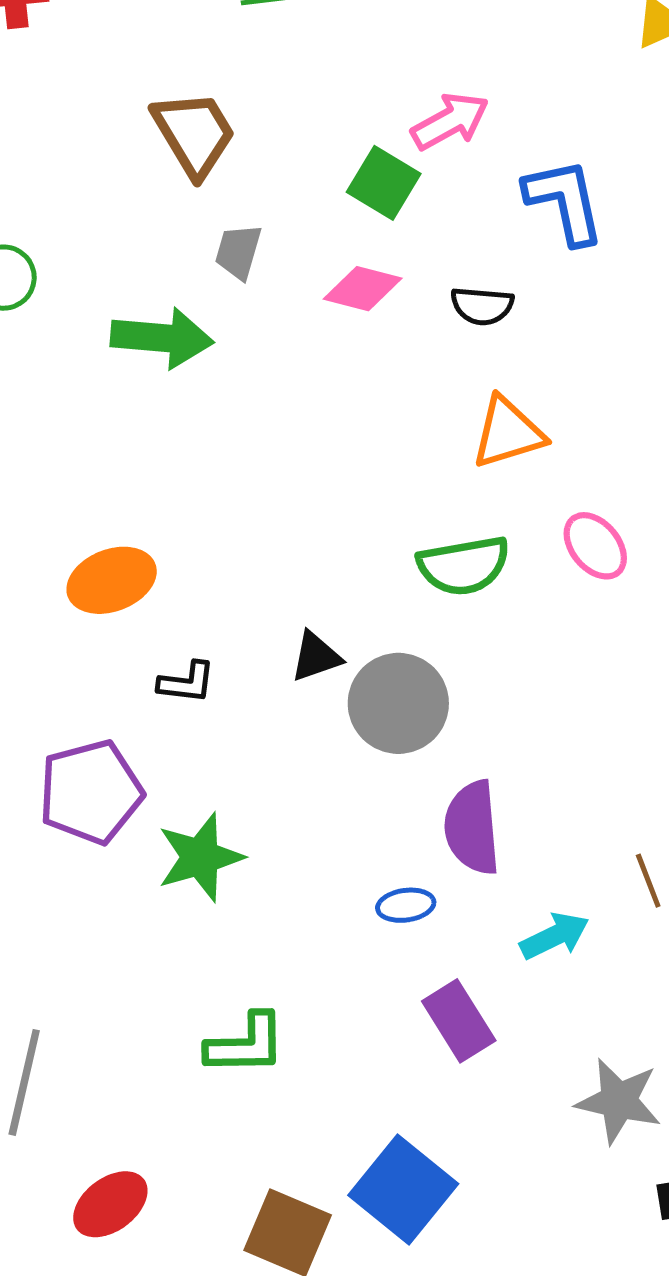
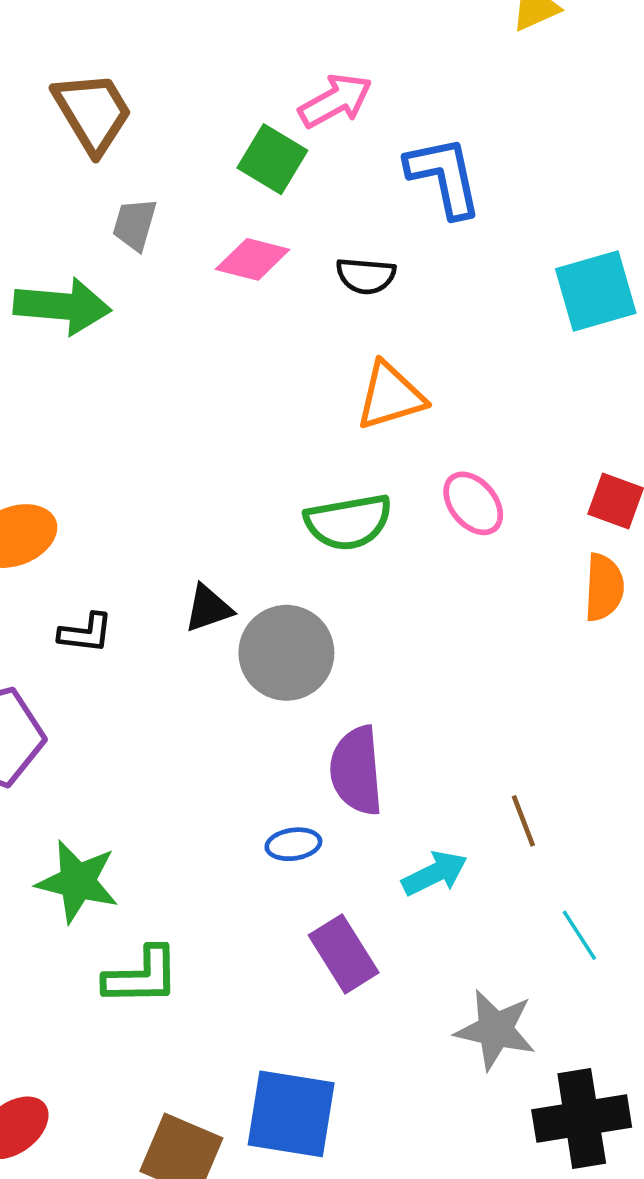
green star: (200, 857) -> (77, 882), moved, turned 30
blue square: (403, 1190) -> (291, 1114), turned -30

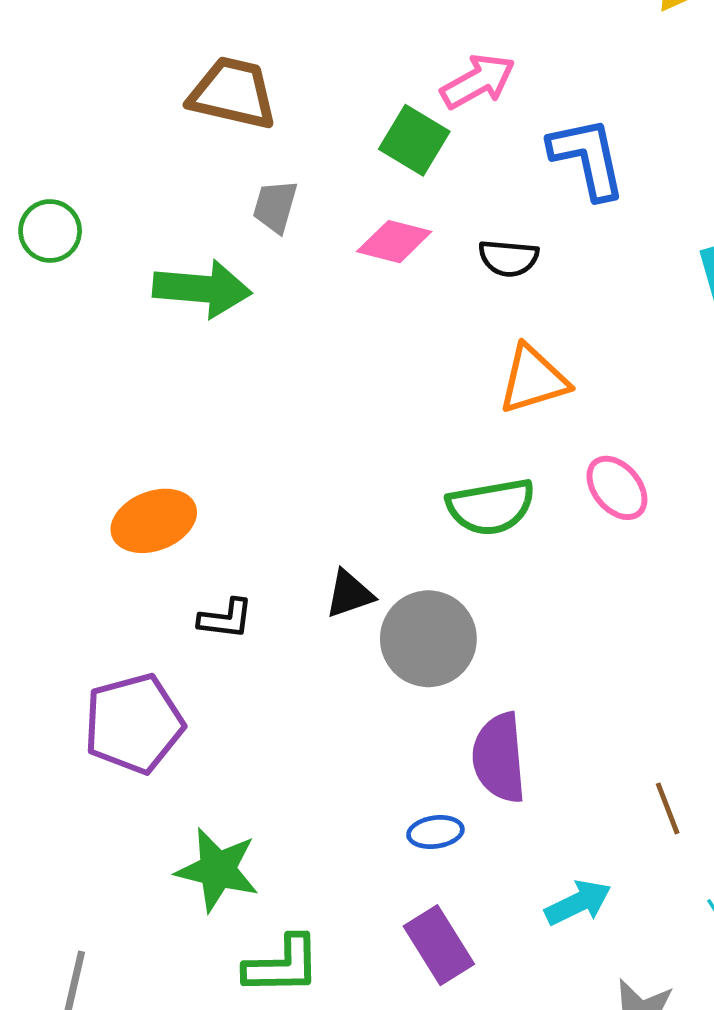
brown trapezoid: (93, 112) -> (233, 93), turned -46
cyan arrow: (435, 873) -> (578, 903), moved
purple rectangle: (344, 954) -> (439, 945), moved

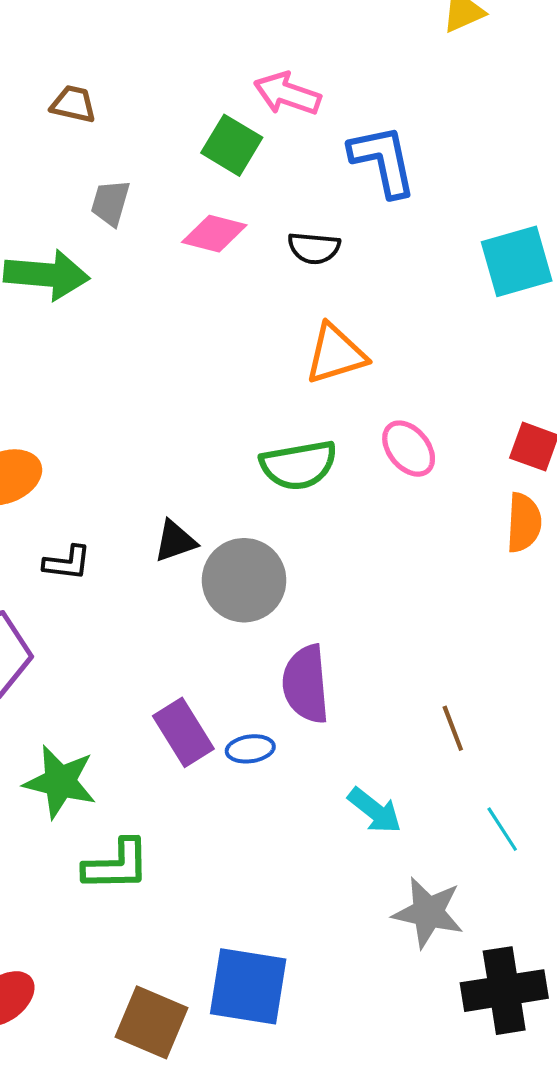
pink arrow: (478, 81) -> (287, 94), turned -132
brown trapezoid: (233, 93) -> (73, 104), size x0.6
cyan arrow: (578, 903) -> (375, 811), turned 64
purple rectangle: (439, 945) -> (183, 732), moved

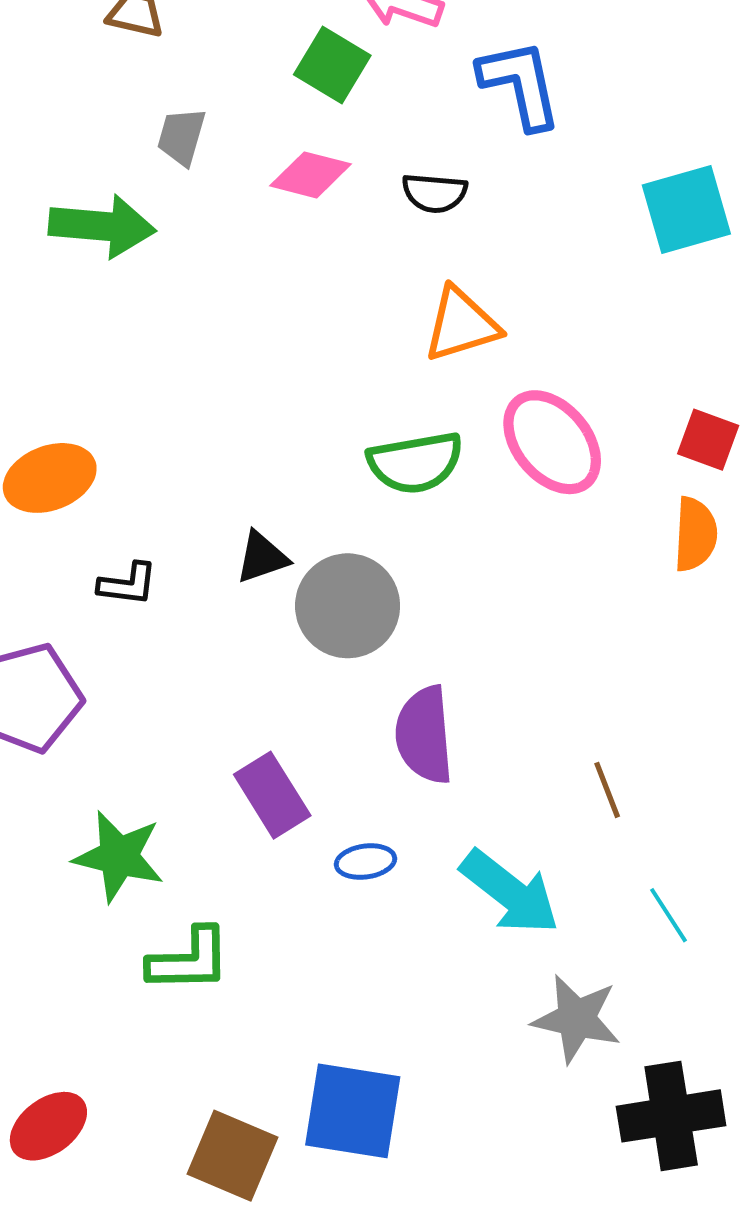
pink ellipse: (409, 449) -> (552, 442), size x1.5
blue ellipse: (250, 749) -> (365, 862), moved
cyan arrow: (375, 811) -> (510, 892), size x1.5

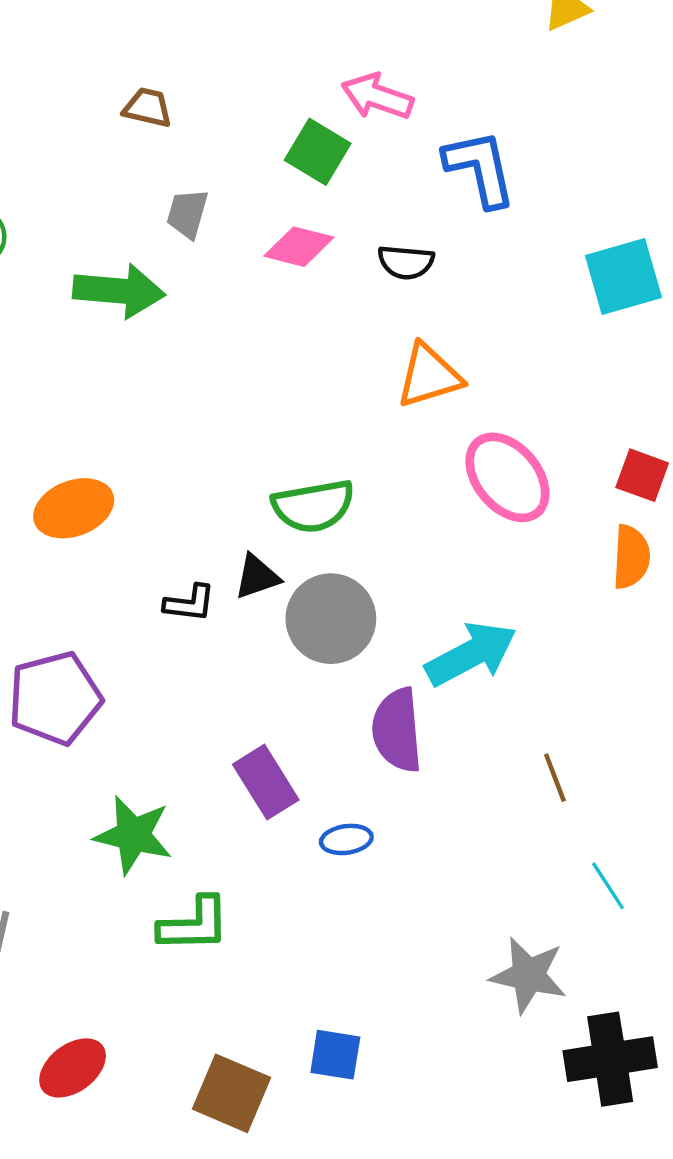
green semicircle: (415, 463) -> (313, 506), moved
black L-shape: (128, 584) -> (190, 603), moved
cyan arrow: (510, 892) -> (471, 654), moved, turned -66
blue square: (353, 1111) -> (335, 1055), size x0.6

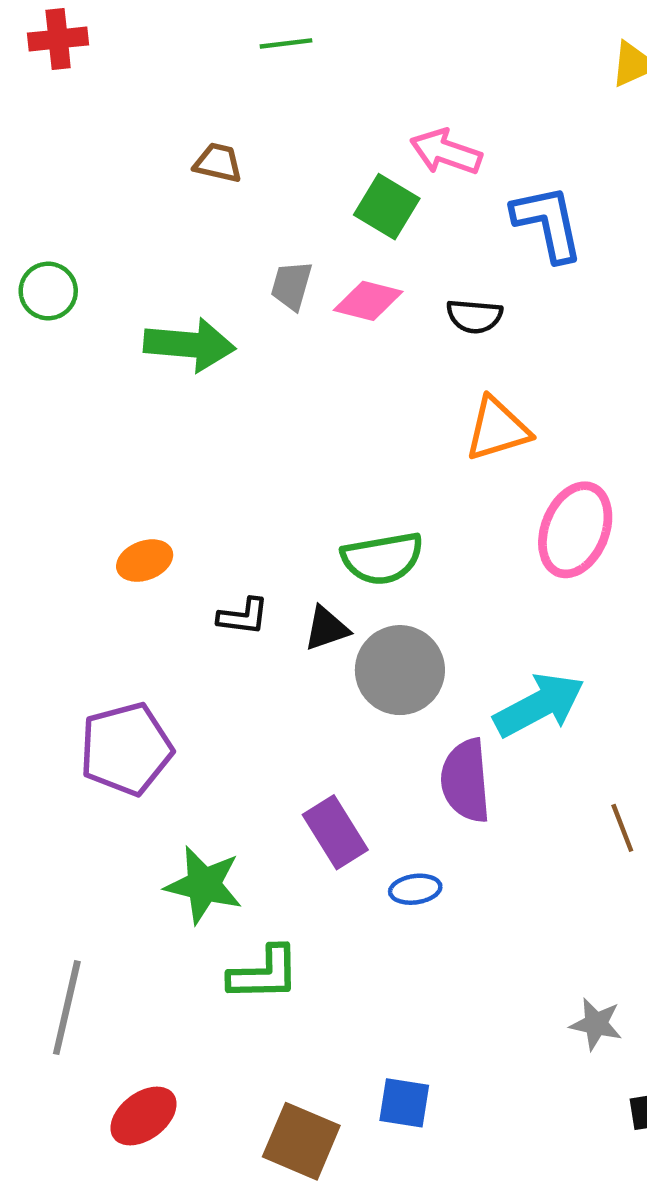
gray trapezoid: (187, 214) -> (291, 286), moved
pink ellipse: (507, 477) -> (575, 530), turned 62
orange ellipse: (74, 508) -> (145, 561), size x0.7
black L-shape: (190, 603) -> (243, 616), moved
gray star: (528, 975) -> (596, 1024), size x0.7

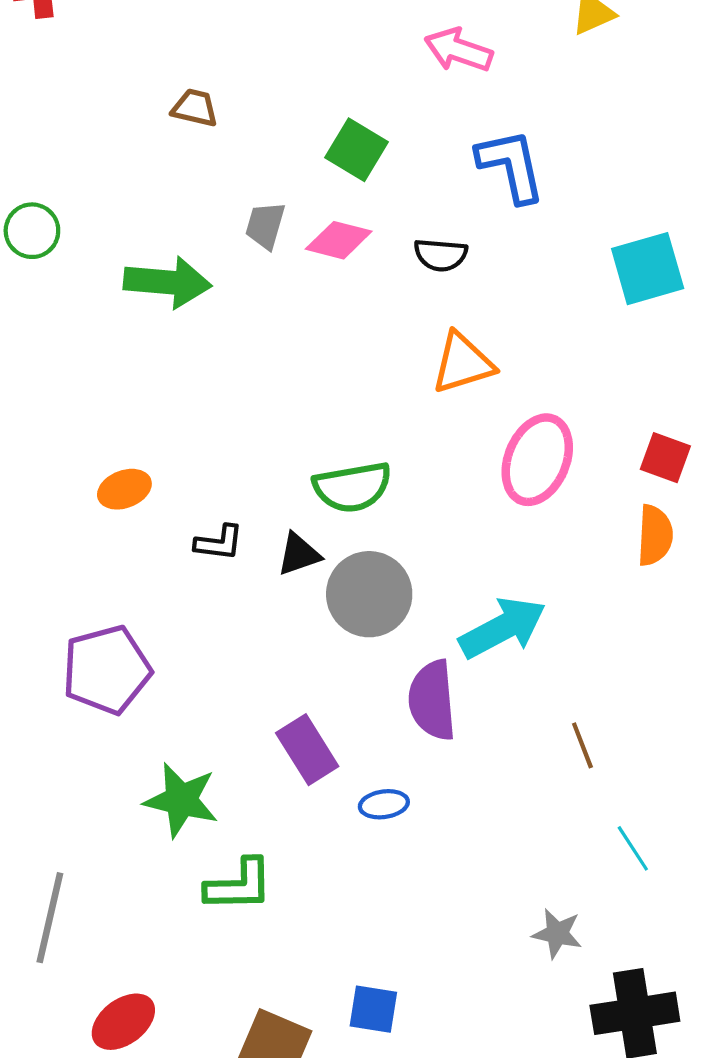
pink arrow: (446, 152) -> (458, 50), moved

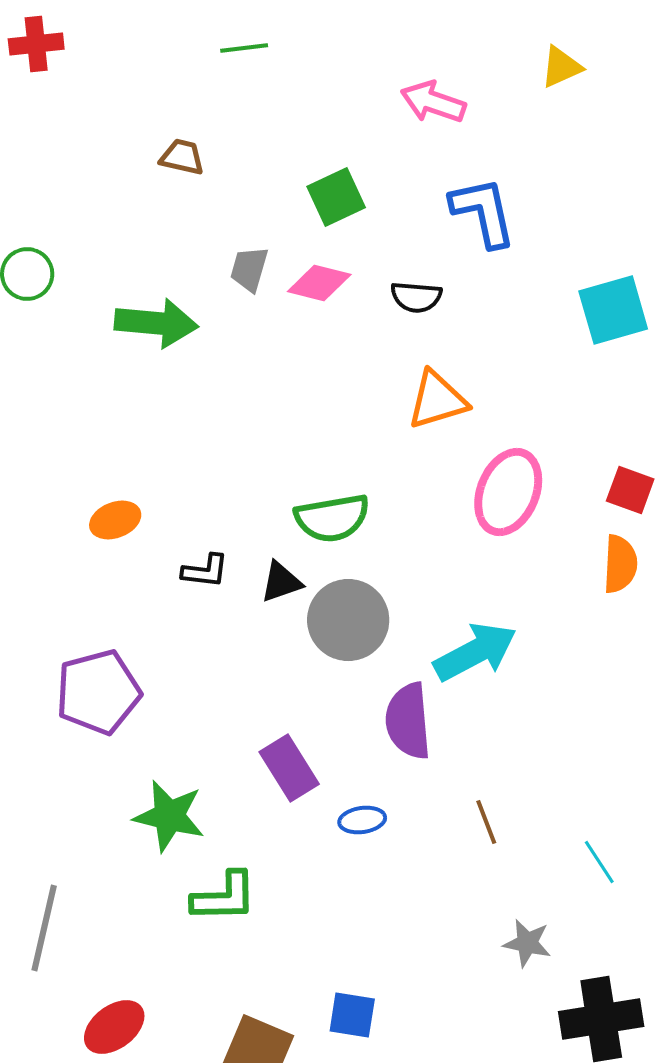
green square: (357, 150) -> (336, 197), turned 34
brown line: (582, 745) -> (486, 822), moved

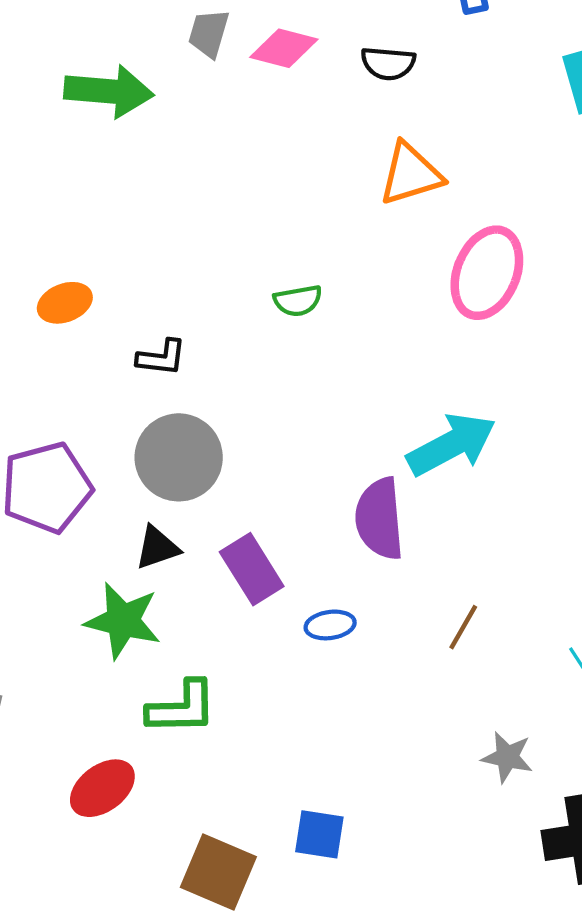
green semicircle: (332, 518) -> (298, 301), size x0.6
black triangle: (281, 582) -> (157, 548), moved
gray circle: (348, 620) -> (179, 457), moved
brown line: (486, 822) -> (463, 627), turned 51
red ellipse: (114, 1027) -> (102, 788), moved

